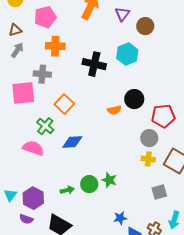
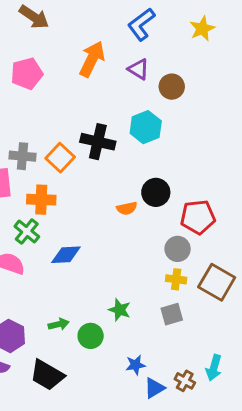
purple triangle: (122, 14) -> (138, 69), turned -35
orange cross: (55, 46) -> (41, 200), moved
orange square: (64, 104) -> (60, 158), moved
green circle: (89, 184) -> (91, 336), moved
gray square: (159, 192) -> (172, 314), moved

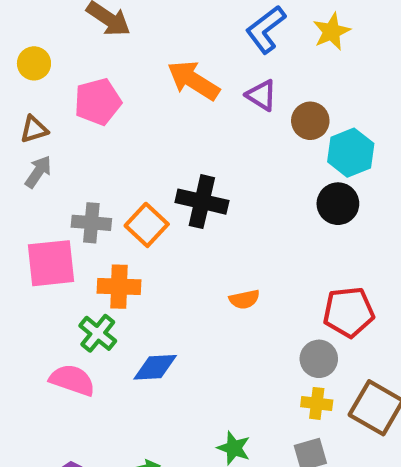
yellow star: (202, 29) -> (332, 32), moved
orange arrow: (92, 59) -> (193, 80), turned -84
cyan hexagon: (146, 127) -> (351, 153), moved
black circle: (156, 192) -> (338, 204), moved

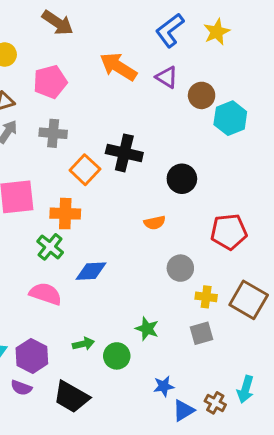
black circle: (338, 204) -> (182, 179), moved
gray cross: (91, 223) -> (53, 133), moved
gray circle: (319, 359) -> (180, 268), moved
pink semicircle: (72, 380) -> (46, 294), moved

